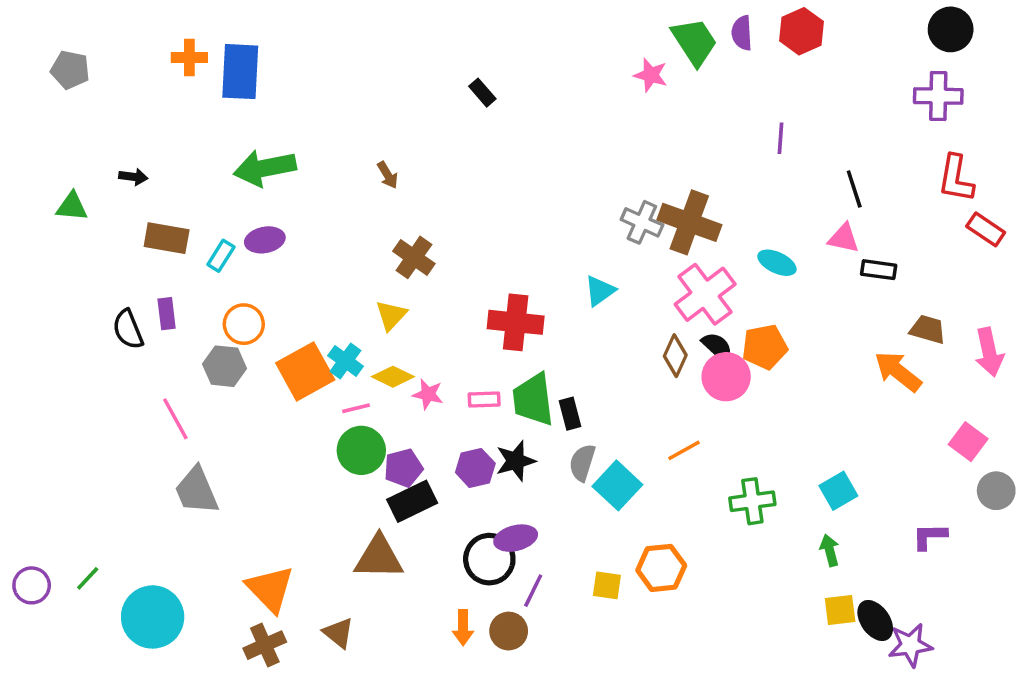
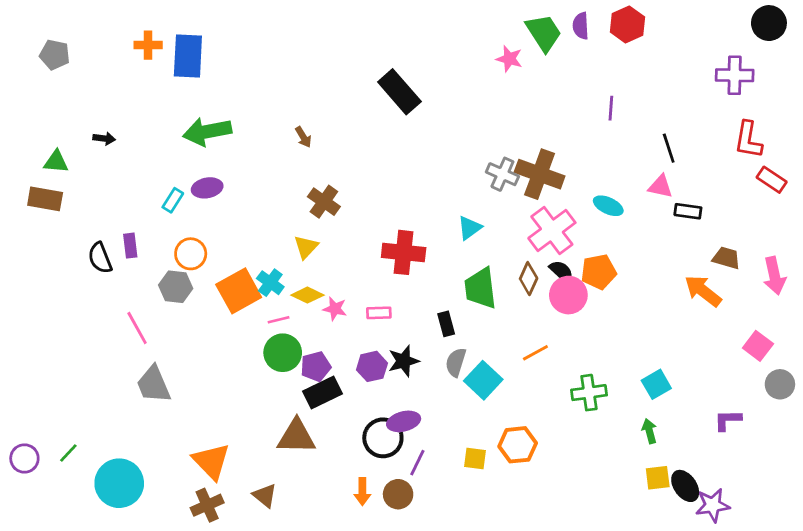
black circle: (951, 29) -> (769, 23), moved
black rectangle: (482, 93) -> (399, 92), moved, size x2.0
brown rectangle: (167, 238) -> (45, 199), moved
green trapezoid: (533, 400) -> (480, 288), moved

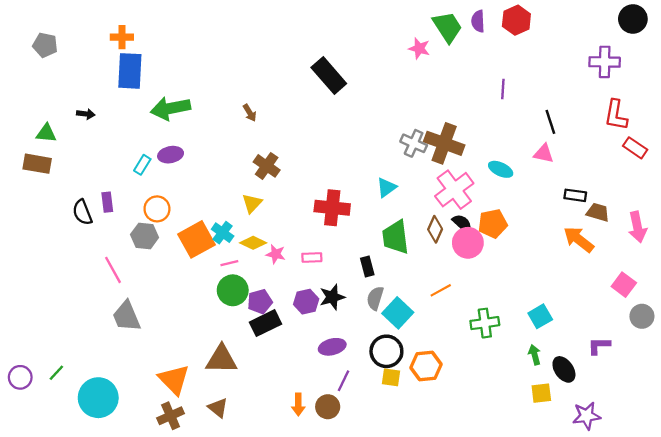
blue rectangle: (188, 56) -> (130, 71), moved
black rectangle: (688, 211) -> (575, 195), moved
brown triangle: (296, 437) -> (221, 359), moved
black circle: (383, 438) -> (386, 351), moved
black ellipse: (685, 486) -> (564, 369), moved

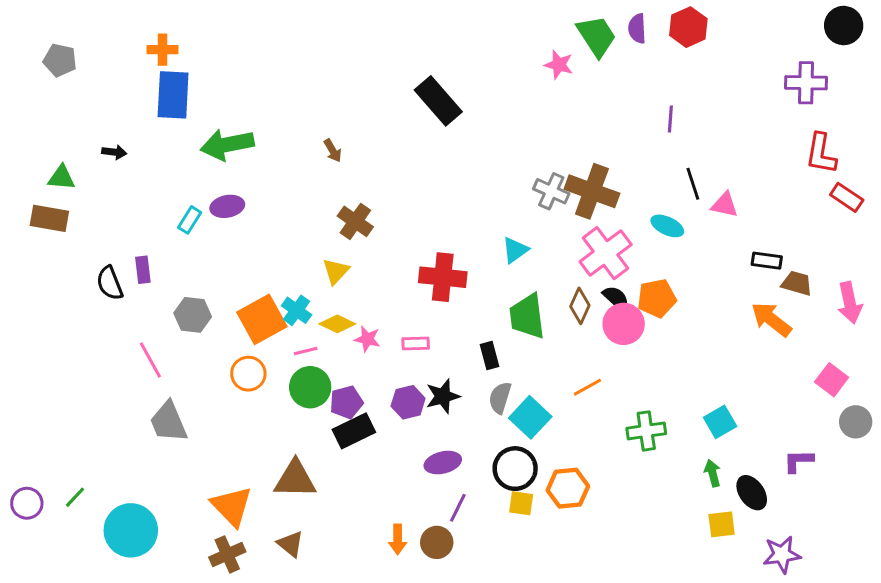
black line: (550, 122) -> (693, 184), moved
orange circle: (157, 209) -> (248, 374), moved

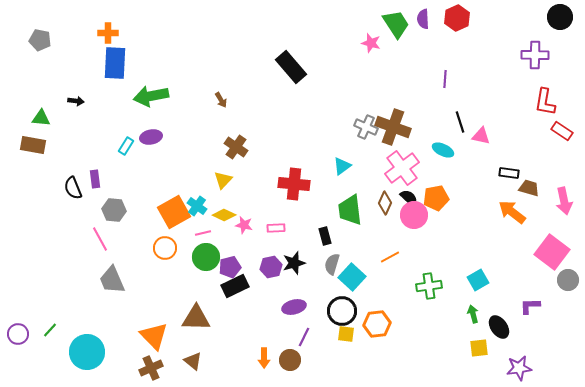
gray hexagon: (193, 315) -> (114, 210), moved
pink square: (832, 380) -> (552, 252), size x1.6

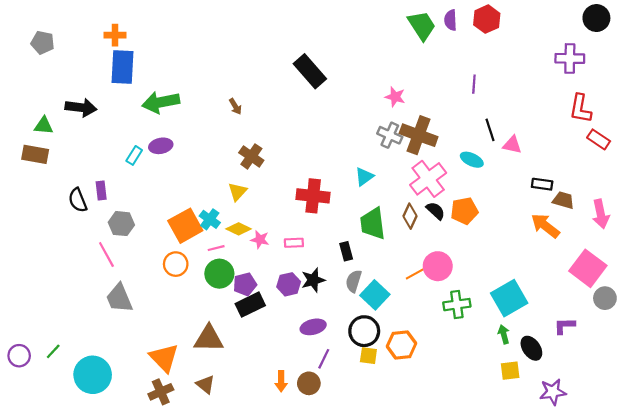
pink star: (371, 43) -> (395, 97), moved
black arrow: (76, 101) -> (81, 107), size x1.8
pink circle: (414, 215) -> (438, 266), moved
cyan square: (478, 280) -> (509, 298), size x1.6

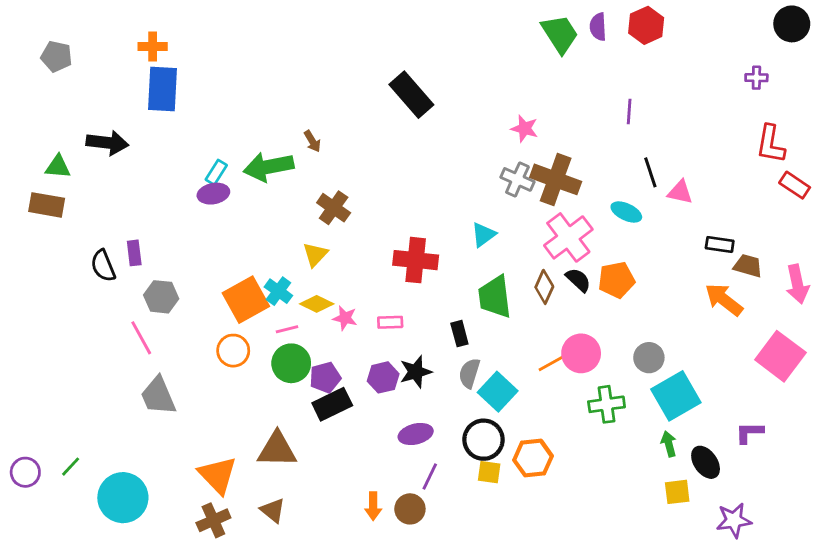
purple cross: (570, 58) -> (756, 78), size x0.6
green arrow: (161, 102) -> (269, 167), moved
cyan rectangle: (134, 155) -> (216, 172), moved
gray circle: (605, 298) -> (649, 358), moved

